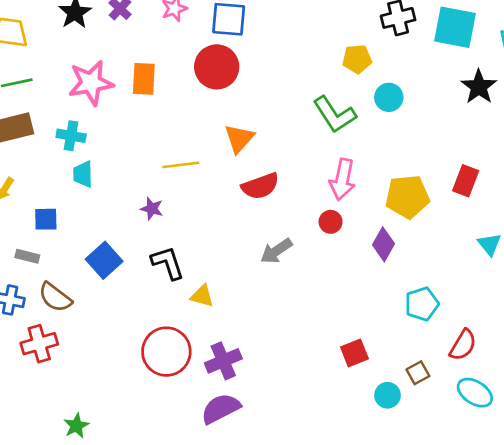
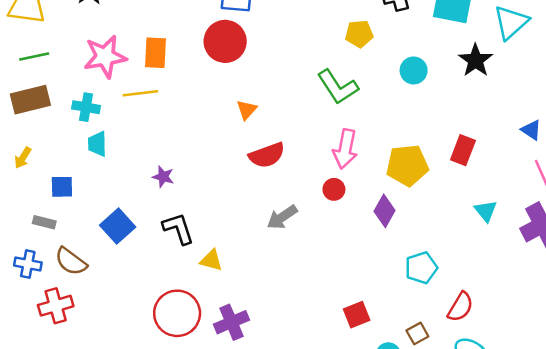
cyan circle: (389, 97) -> (414, 70), moved
orange triangle: (239, 138) -> (247, 110), size x0.7
yellow line: (181, 165) -> (140, 93), moved

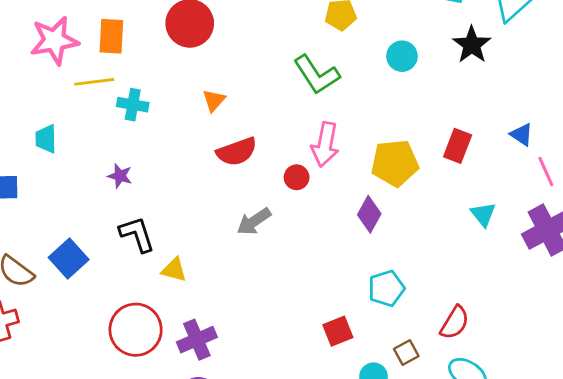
cyan cross: (86, 107) -> (133, 105), moved
blue triangle: (531, 130) -> (522, 135), moved
red circle: (334, 189) -> (297, 177), moved
blue square: (118, 226) -> (69, 258), moved
cyan pentagon: (421, 268) -> (386, 288), moved

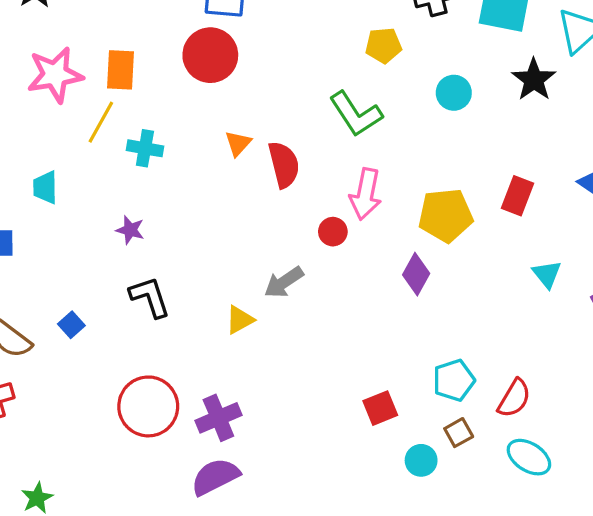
yellow line: (94, 82) -> (101, 122), turned -54
red semicircle: (237, 152) -> (284, 165), moved, turned -84
blue square: (69, 258) -> (71, 325), size x0.6
yellow triangle: (174, 270) -> (240, 320), moved, turned -44
cyan pentagon: (386, 288) -> (454, 380), moved

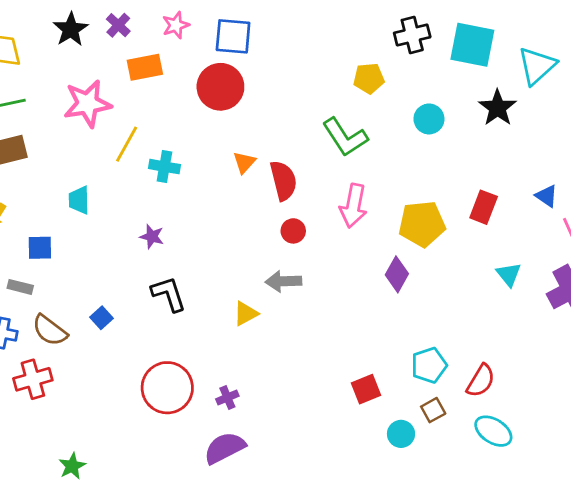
orange rectangle: (120, 70) -> (145, 67), moved, turned 76
red circle: (333, 232) -> (293, 231), moved
gray arrow: (284, 282) -> (283, 281), turned 32
purple cross: (218, 418) -> (227, 397), size x0.6

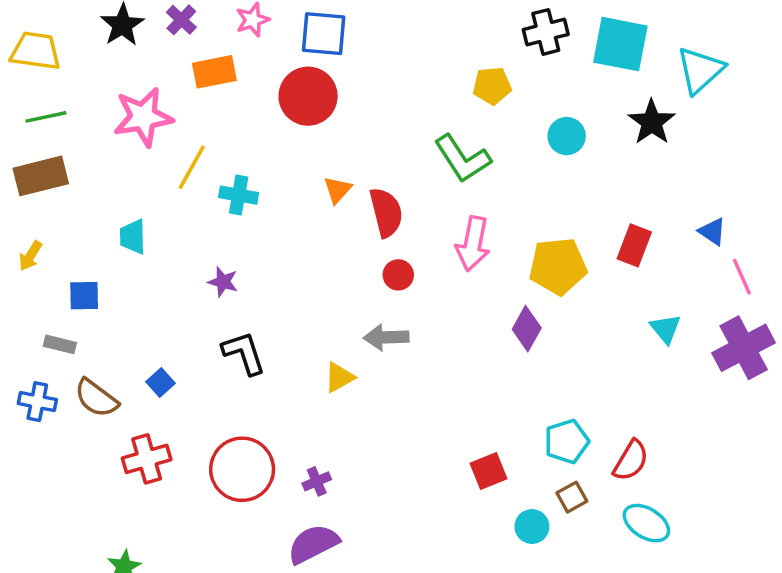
red cross: (33, 379) -> (147, 459), moved

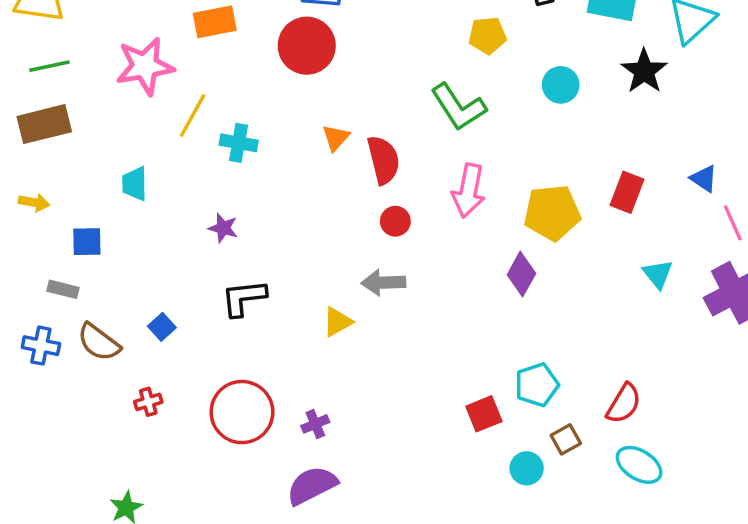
yellow arrow: (30, 256) -> (34, 202), turned -112
black L-shape: (244, 353) -> (244, 298), turned -78
cyan pentagon: (567, 441) -> (537, 385), moved
red cross: (147, 459) -> (148, 402), size x0.6

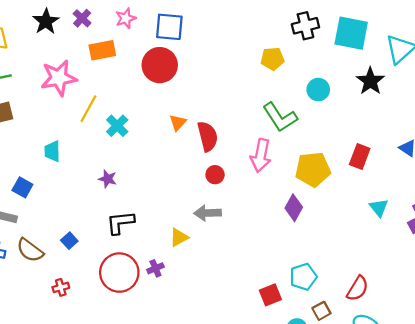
green L-shape: (458, 107) -> (280, 117), moved
cyan cross: (239, 143) -> (117, 126), turned 35
blue square: (87, 242) -> (22, 187), turned 30
red circle: (242, 412) -> (119, 273), moved
purple cross: (315, 424) -> (155, 268), moved

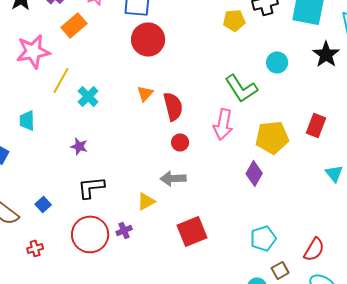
orange rectangle: (102, 50) -> (74, 25), turned -30
yellow pentagon: (272, 59) -> (234, 20), moved
red circle: (160, 65) -> (148, 39), moved
red square: (270, 295) -> (192, 231), moved, size x1.4

